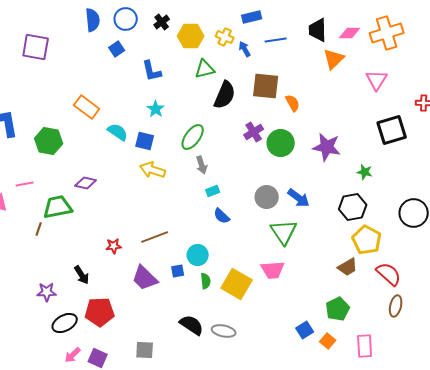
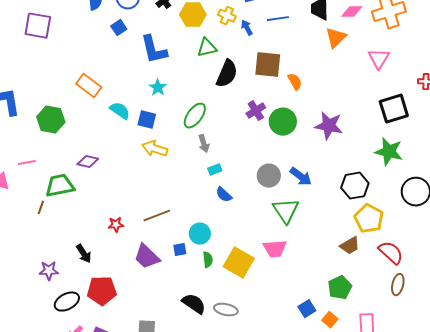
blue L-shape: (152, 71) -> (154, 50), size x1.4
green star: (365, 172) -> (389, 152), moved, size x1.8

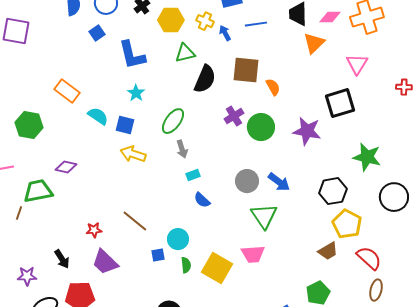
black square: (394, 109) -> (340, 103), moved
brown line: (157, 216) -> (135, 221), turned 60
purple trapezoid: (147, 257) -> (105, 262), moved

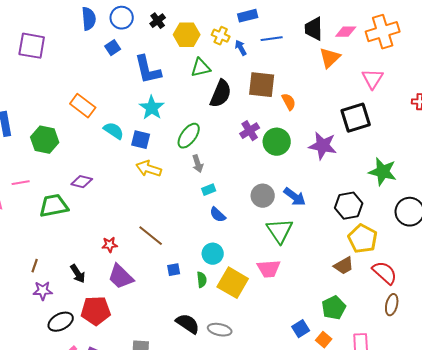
cyan star: (136, 93) -> (152, 108), size x1.4
brown line: (19, 213) -> (35, 266), moved
cyan circle: (178, 239) -> (213, 254), moved

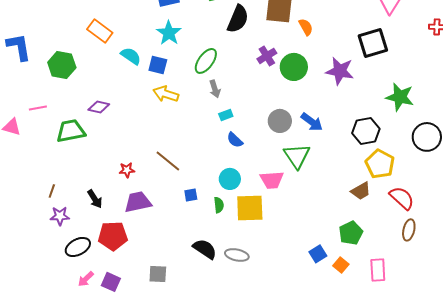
pink trapezoid: (269, 269) -> (272, 180), moved
purple trapezoid: (121, 277) -> (138, 202), turned 124
yellow square: (233, 283) -> (250, 208), turned -32

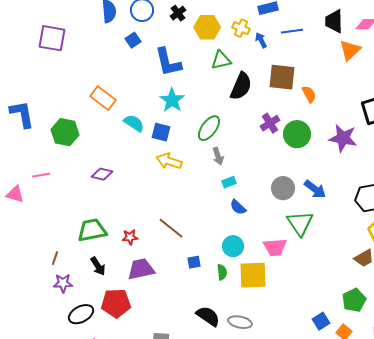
green trapezoid: (71, 131) -> (92, 230), moved

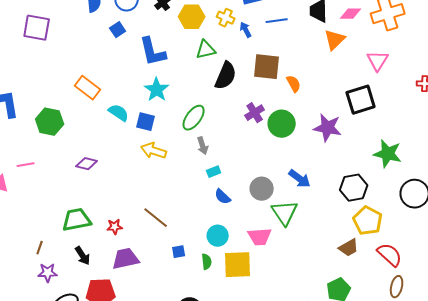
gray circle: (283, 188) -> (262, 189), moved

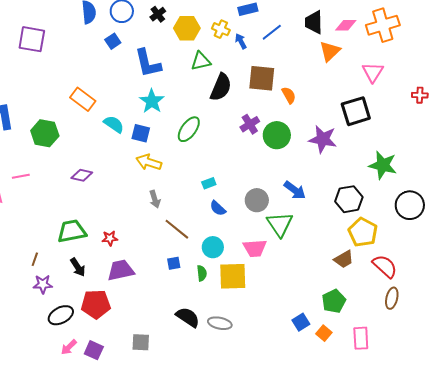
blue line: (277, 21) -> (272, 32), turned -30
gray arrow: (203, 146) -> (155, 199), moved
brown line: (156, 218) -> (177, 229), moved

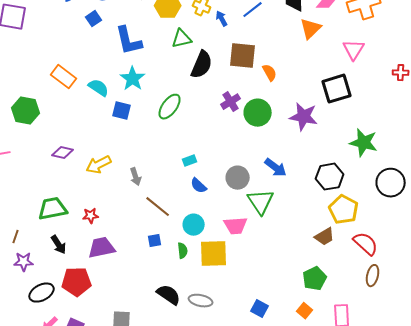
cyan semicircle: (114, 124) -> (99, 88), moved
yellow arrow: (149, 162) -> (99, 165), moved, turned -45
blue square: (301, 322) -> (260, 309), moved, turned -30

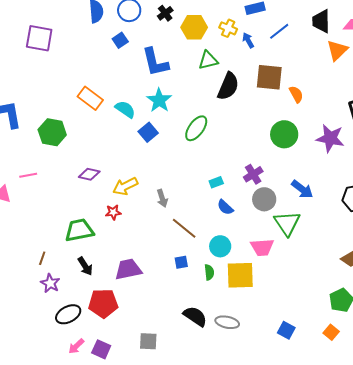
purple cross: (231, 102) -> (253, 174), moved
blue square: (122, 111) -> (148, 132), turned 36
red star: (91, 216) -> (113, 212), moved
purple star: (24, 262) -> (50, 283), turned 30

